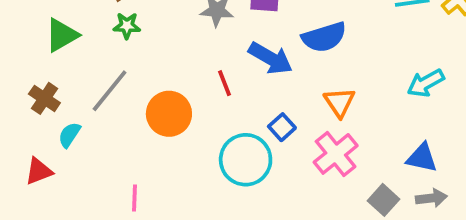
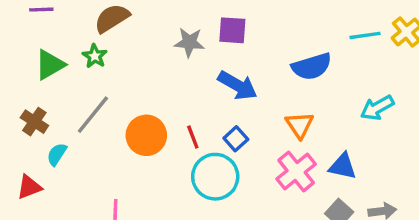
green star: (127, 26) -> (95, 56), moved, turned 30
blue semicircle: (324, 37) -> (312, 66), moved
red line: (225, 83) -> (193, 137), moved
blue square: (282, 127) -> (236, 139), moved
blue triangle: (422, 158) -> (343, 166), moved

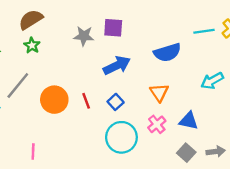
green star: (95, 56) -> (32, 45), moved
blue arrow: (238, 85) -> (117, 65), turned -56
pink cross: (296, 171) -> (157, 124), size x0.7
cyan circle: (215, 177) -> (121, 137), moved

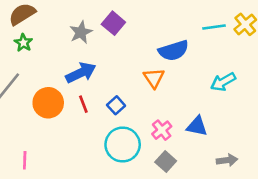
purple square: (113, 28) -> (113, 23), turned 36
gray star: (84, 36) -> (81, 32), turned -30
blue arrow: (117, 65) -> (81, 73), moved
orange triangle: (159, 93) -> (154, 78), moved
gray square: (186, 153) -> (166, 161), moved

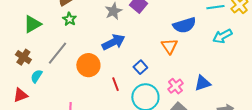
cyan arrow: (223, 82) -> (222, 36), moved
red line: (83, 104) -> (115, 84), moved
blue triangle: (197, 126) -> (202, 83), turned -30

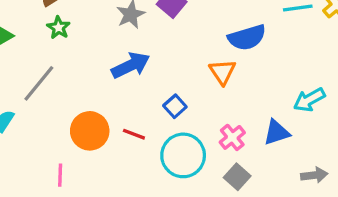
cyan arrow: (222, 36) -> (309, 100), moved
orange circle: (88, 65) -> (90, 131), moved
red line: (115, 84) -> (134, 134), turned -48

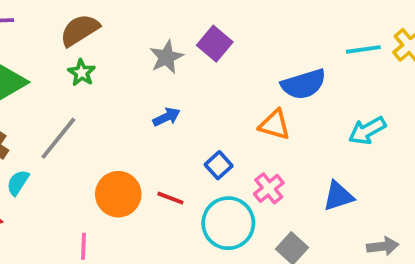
blue arrow: (131, 65) -> (167, 117), size x0.6
orange triangle: (222, 72) -> (275, 125), turned -40
cyan arrow: (309, 100) -> (367, 130), moved
pink cross: (232, 137) -> (269, 188), moved

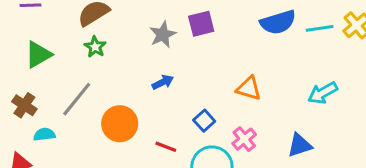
purple square: (215, 44) -> (201, 24), turned 36
blue semicircle: (304, 84) -> (278, 22), moved
cyan semicircle: (18, 183) -> (44, 134), turned 50
orange circle: (118, 194) -> (120, 124), moved

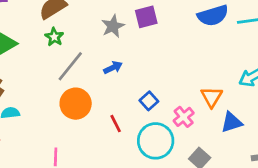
orange triangle: (249, 88) -> (212, 97), moved, turned 45
gray line: (77, 99) -> (70, 66), moved
red line: (166, 147) -> (116, 124), turned 42

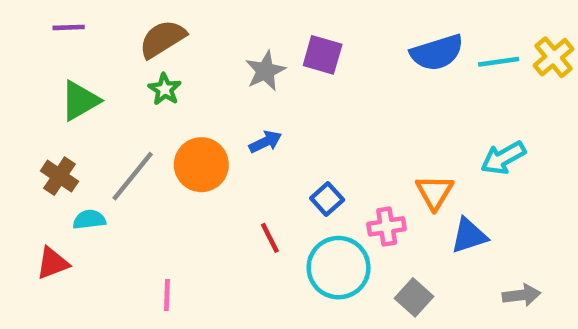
purple square: (146, 17) -> (323, 55), turned 30
gray line: (70, 66) -> (133, 176), moved
orange circle: (76, 104) -> (201, 165), moved
pink cross: (184, 117) -> (387, 226), turned 30

